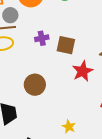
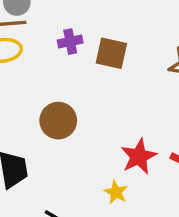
red star: (83, 71) -> (139, 156), moved

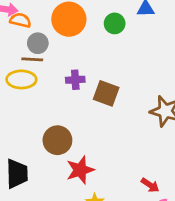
red star: (139, 156) -> (80, 170), moved

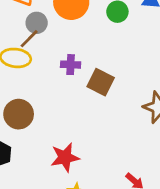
brown line: (32, 59) -> (29, 39), turned -55
brown circle: (57, 140) -> (19, 114), moved

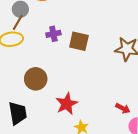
brown circle: (19, 114) -> (36, 79), moved

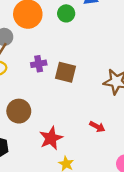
red arrow: (123, 108) -> (97, 127), moved

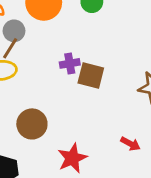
purple cross: (39, 64) -> (70, 63), moved

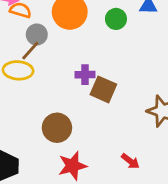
brown circle: (32, 124) -> (57, 128), moved

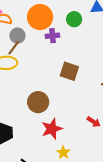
purple cross: (85, 75) -> (52, 36), moved

